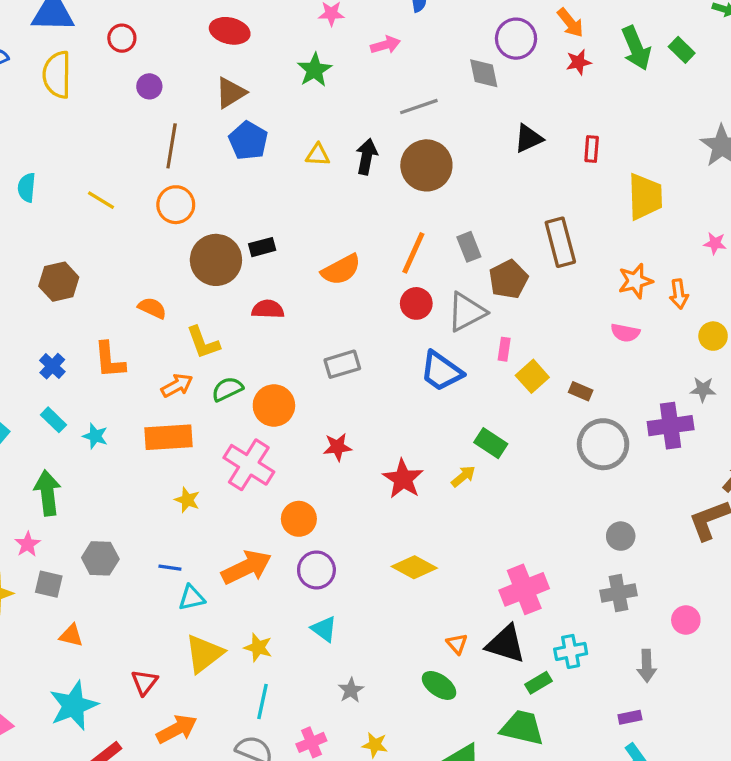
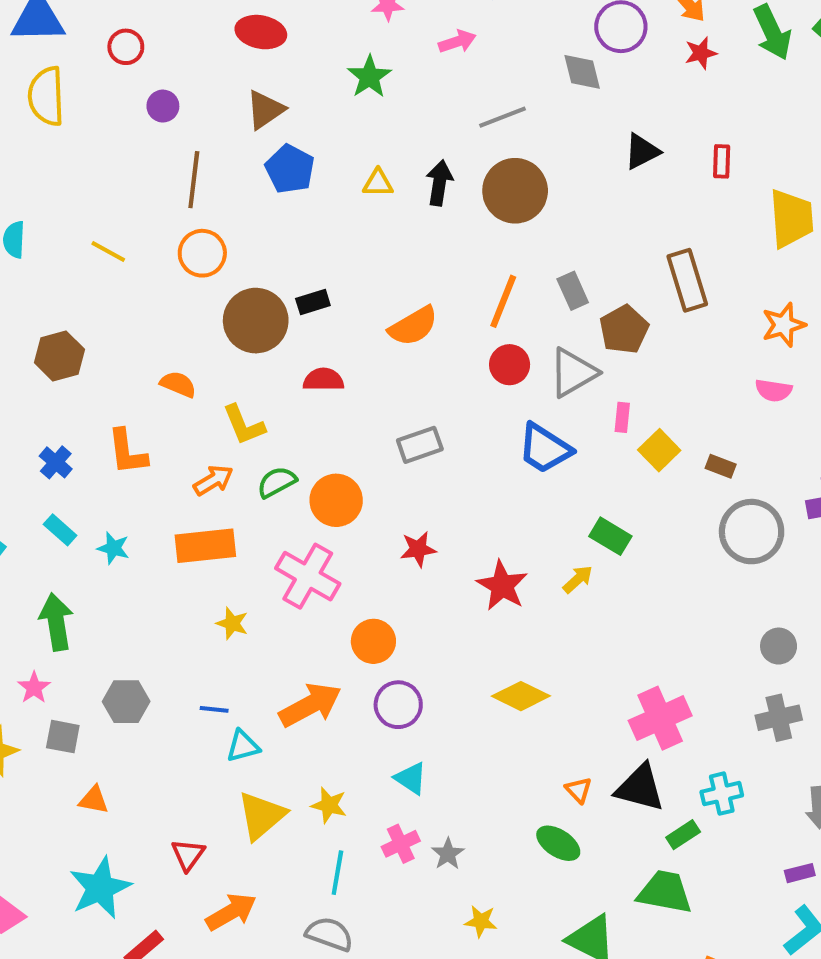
pink cross: (311, 742) -> (401, 844), moved

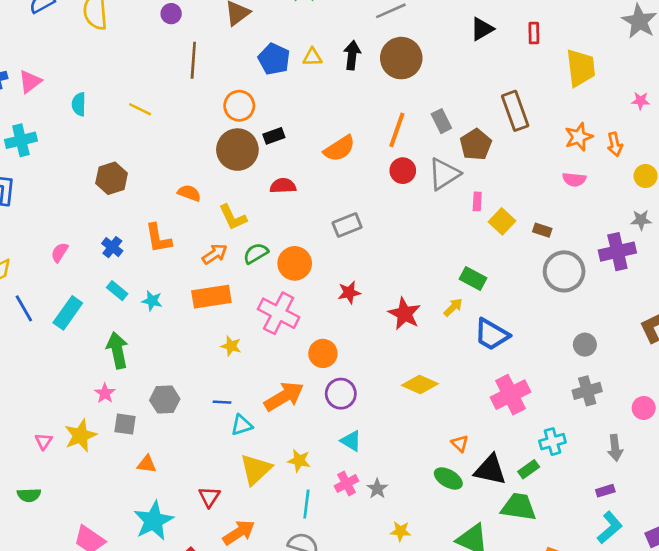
blue pentagon: (290, 169) -> (274, 59), moved
orange circle: (202, 253) -> (239, 106), moved
blue trapezoid: (545, 448) -> (492, 335), moved
black triangle: (640, 788) -> (490, 470), moved

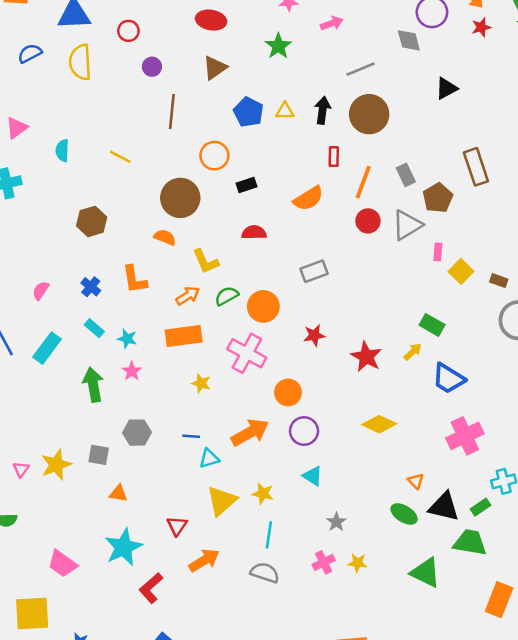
red rectangle: (534, 33) -> (334, 156), moved
brown circle: (237, 150) -> (180, 198), moved
pink star: (105, 393) -> (132, 371), moved
pink cross: (347, 483) -> (324, 562), moved

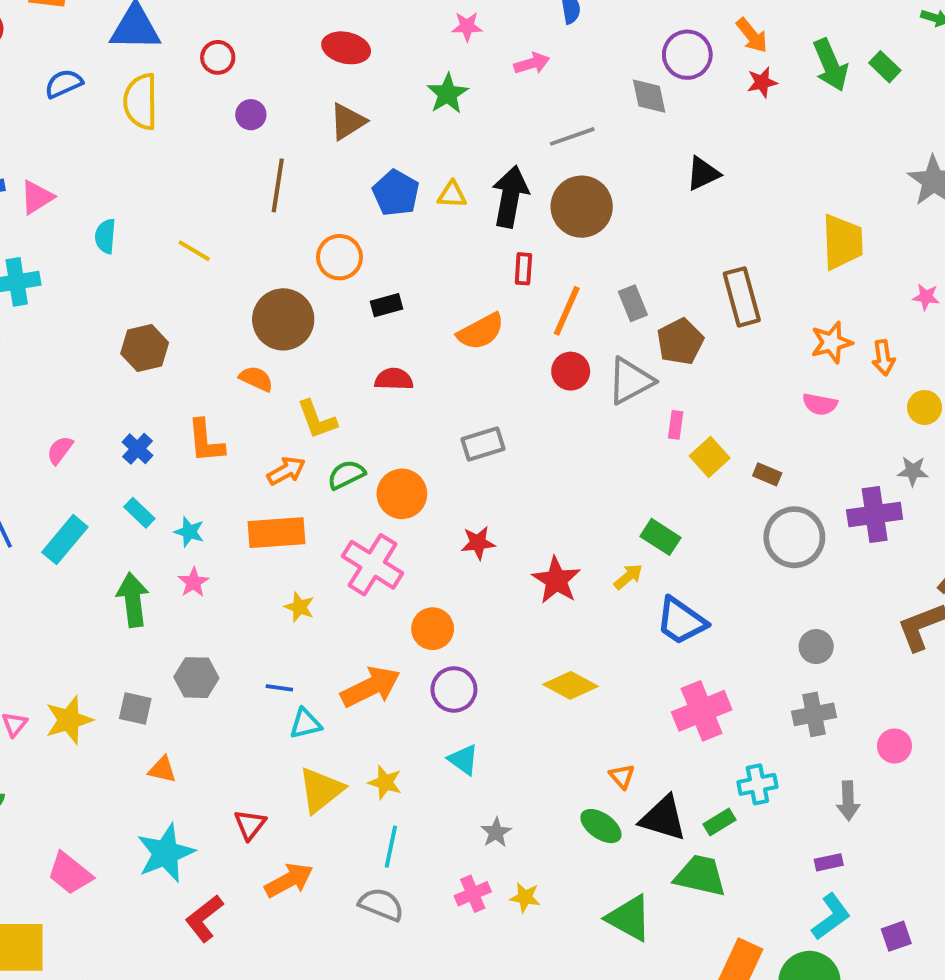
black arrow: (323, 110) -> (510, 197), size x1.4

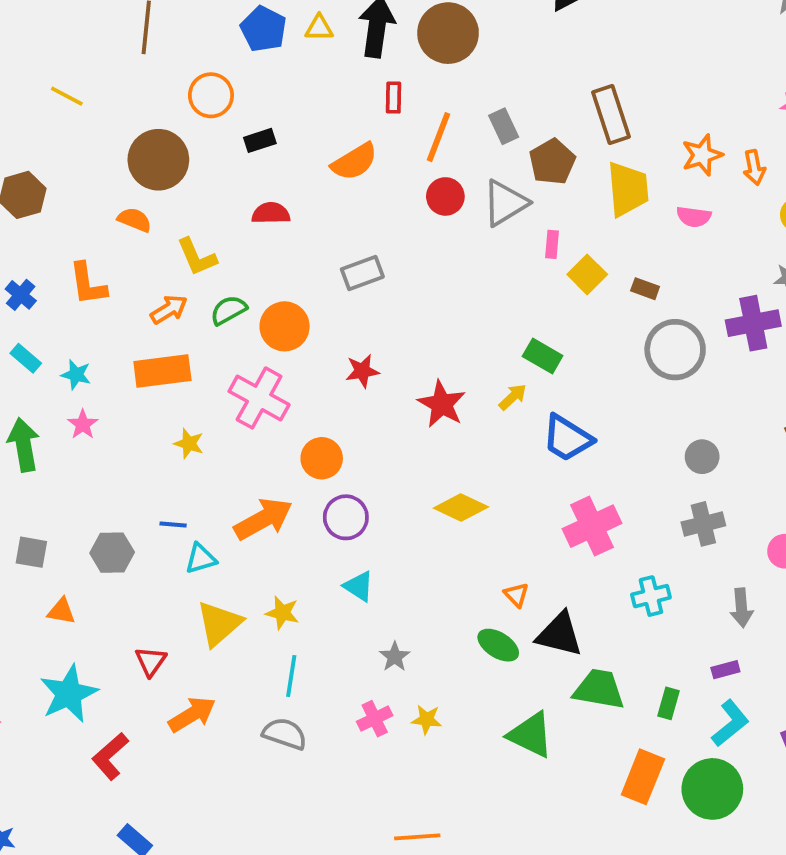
yellow trapezoid: (842, 242) -> (628, 189), moved
gray hexagon: (196, 678) -> (112, 553), moved
green rectangle: (719, 822) -> (668, 703), moved, turned -40

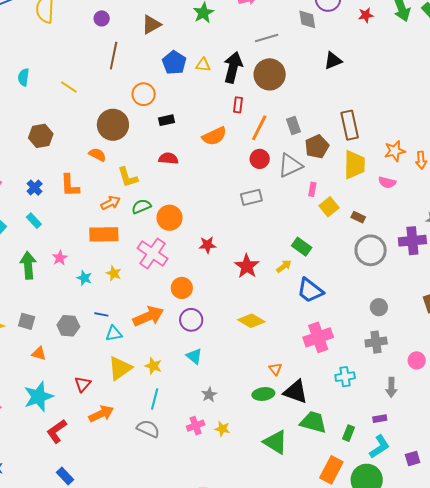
gray rectangle: (362, 273) -> (251, 197), moved
cyan star: (76, 375) -> (84, 278), moved
green ellipse: (498, 645) -> (263, 394), turned -45

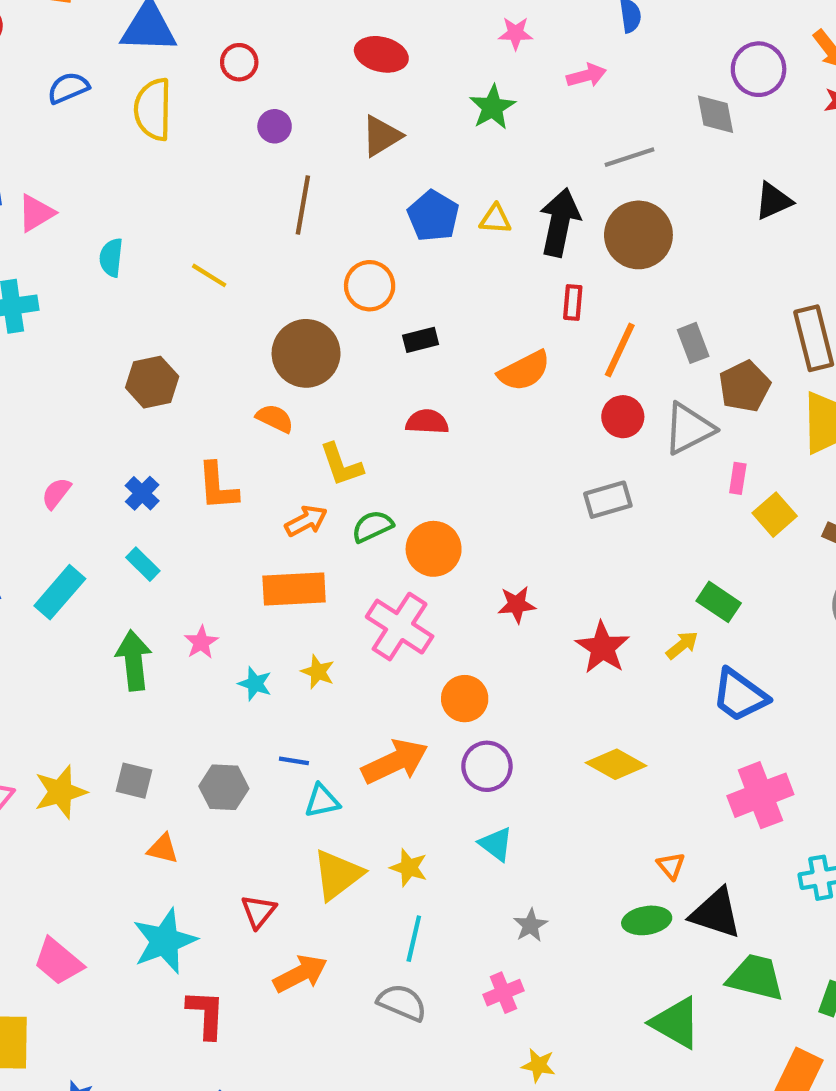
yellow star: (222, 429) -> (538, 1065), moved
red L-shape: (57, 431) -> (206, 1014), turned 130

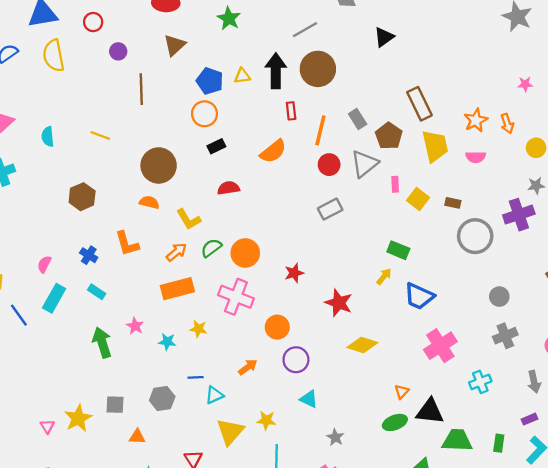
orange circle: (370, 286) -> (204, 114), moved
cyan rectangle: (60, 592) -> (54, 298), moved
red star: (603, 648) -> (339, 303), moved
orange arrow: (395, 762) -> (248, 367), size x0.6
orange triangle: (671, 866) -> (402, 392), turned 35

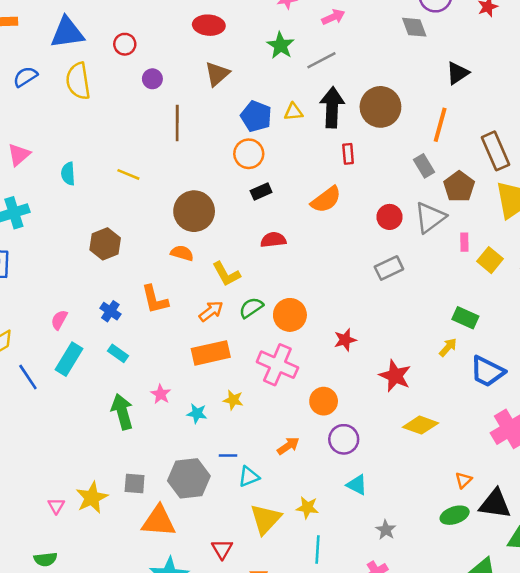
gray line: (305, 30) -> (321, 60), moved
orange line: (320, 130) -> (440, 125), moved
gray hexagon: (162, 399) -> (189, 478), size x1.4
orange triangle: (137, 437) -> (159, 521), size x1.8

